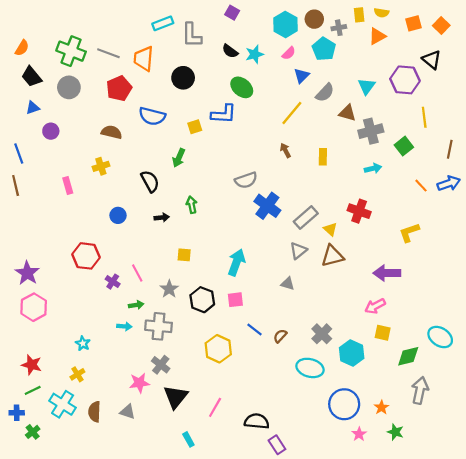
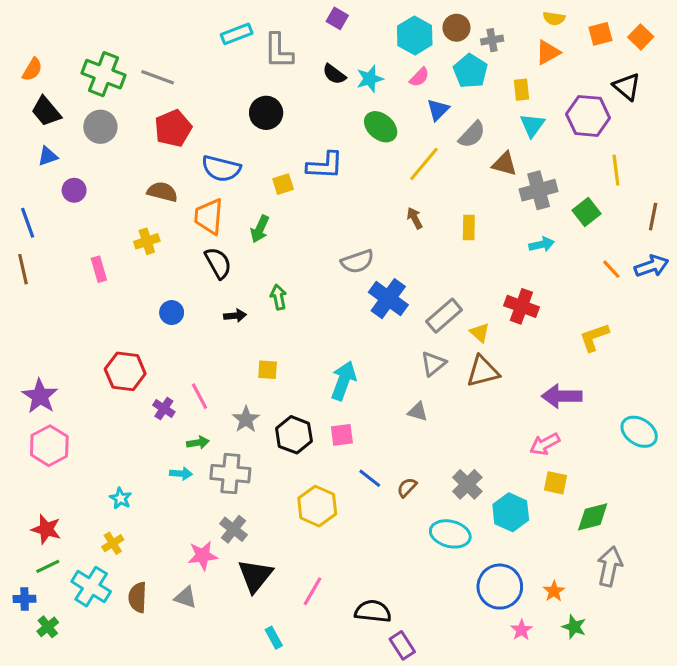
yellow rectangle: (359, 15) -> (521, 90), moved
orange trapezoid: (144, 59) -> (209, 217), moved
green ellipse: (242, 87) -> (381, 127), moved
cyan ellipse: (440, 337) -> (639, 432), moved

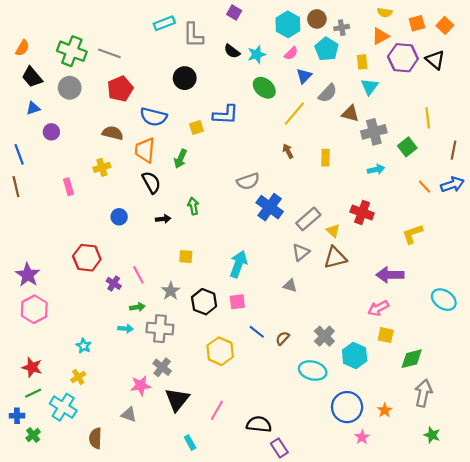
purple hexagon: (588, 116) -> (403, 58), moved
brown semicircle: (138, 597) -> (95, 438), moved
green star: (574, 627) -> (432, 435), moved

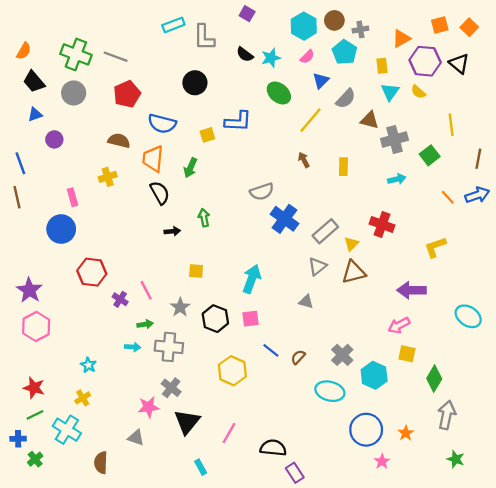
yellow semicircle: (385, 13) -> (418, 92), moved, turned 32
blue circle: (119, 217) -> (61, 229), moved, size x1.6
yellow triangle: (333, 231) -> (351, 244), turned 32
green diamond: (412, 359) -> (434, 379), turned -45

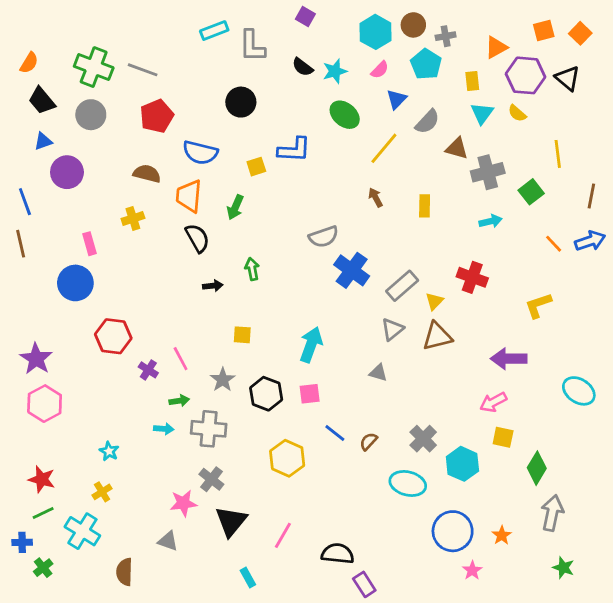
purple circle: (54, 139) -> (67, 172), size x1.5

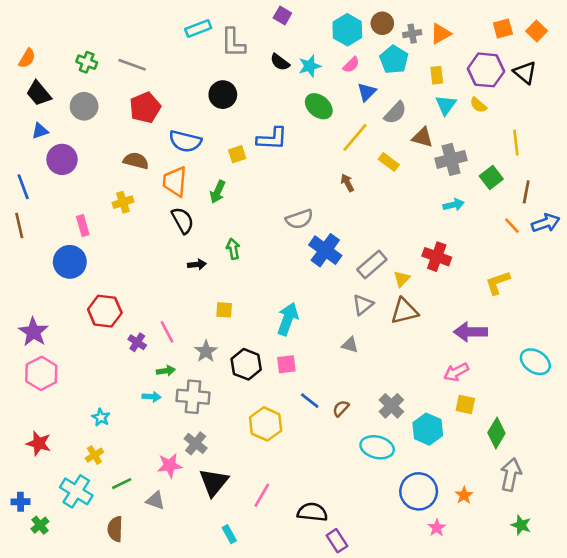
orange triangle: (496, 47) -> (441, 34), moved
green cross: (94, 67) -> (87, 62), size x0.6
brown line: (591, 196) -> (526, 192), moved
yellow rectangle: (425, 206) -> (389, 162), moved, turned -54
green line: (43, 513) -> (122, 484), moved

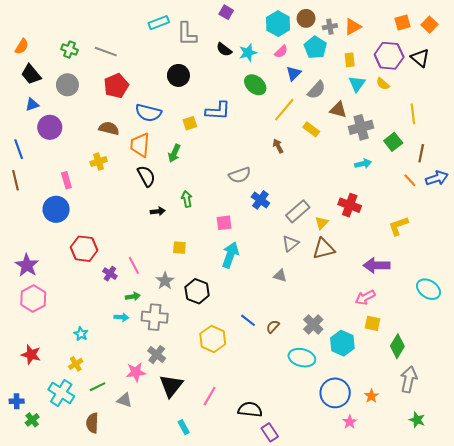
blue cross: (325, 250) -> (260, 200), size x0.7
pink square: (286, 364) -> (224, 223), moved

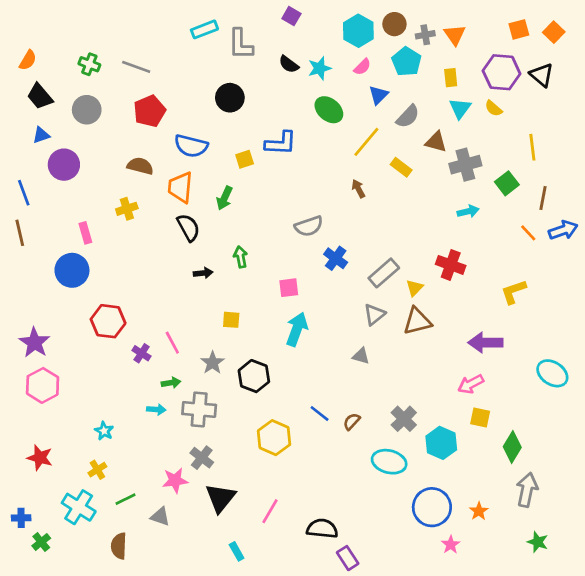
orange triangle: (353, 27) -> (455, 35), turned -36

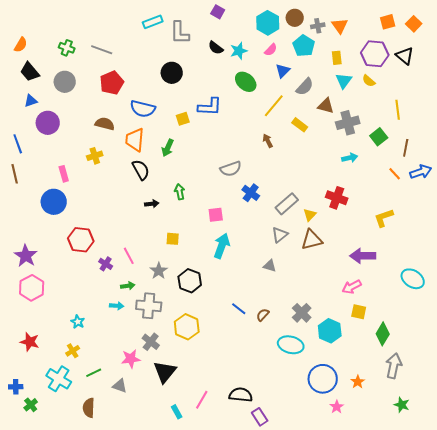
yellow hexagon: (274, 438) -> (187, 327), moved
pink line: (270, 511) -> (202, 400), moved

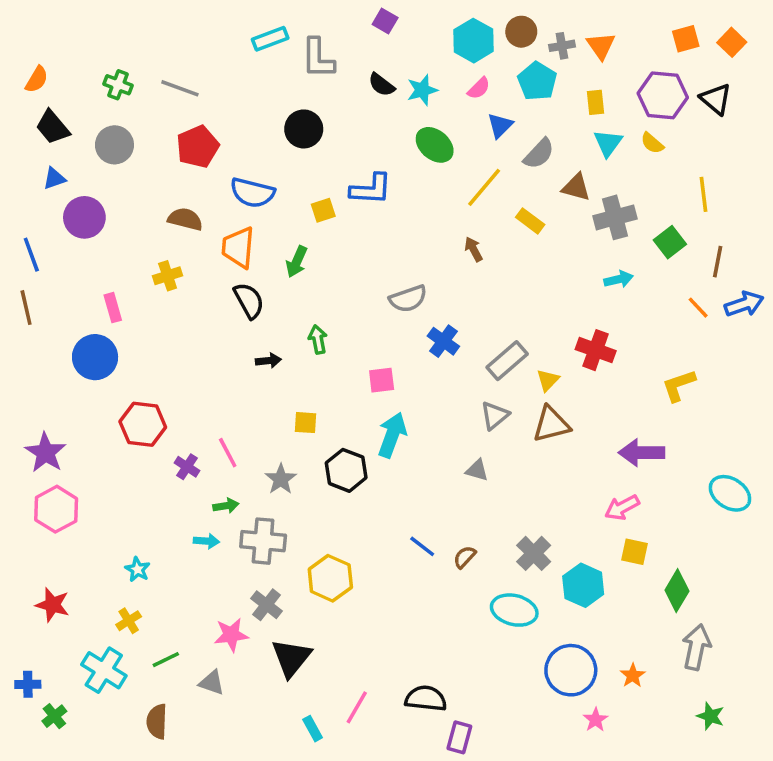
black hexagon: (190, 281) -> (346, 470), moved
purple rectangle: (260, 417) -> (459, 737), turned 48

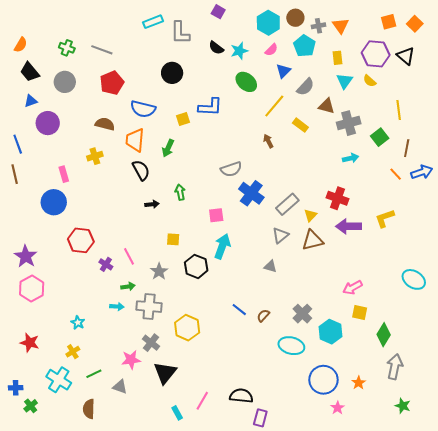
blue cross: (443, 341) -> (251, 193), size x1.4
purple arrow: (642, 453) -> (349, 226), moved

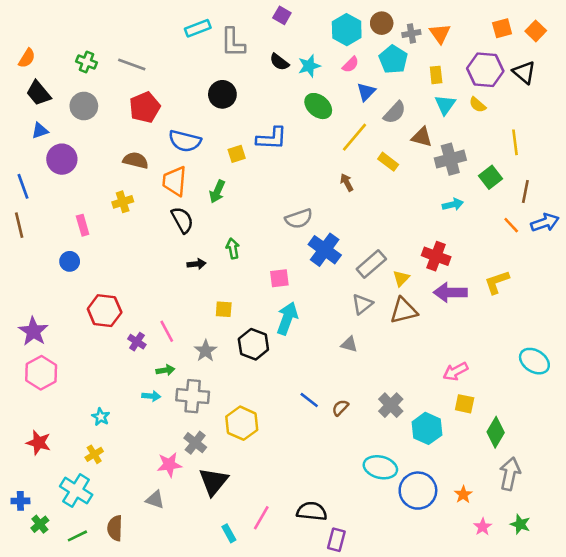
blue circle: (54, 202) -> (70, 261), size x0.6
cyan ellipse: (291, 346) -> (380, 467), moved
green line: (94, 374) -> (77, 536), moved
pink star: (338, 408) -> (483, 527), moved

